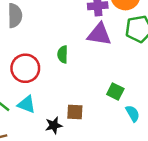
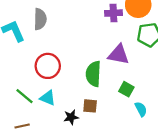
purple triangle: (99, 34) -> (118, 54), moved
green semicircle: (63, 54) -> (93, 74), moved, size x1.6

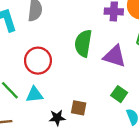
green semicircle: (93, 74) -> (83, 43), moved
cyan triangle: (48, 98) -> (34, 95), turned -35

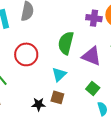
cyan triangle: (34, 95) -> (59, 74), moved, turned -42

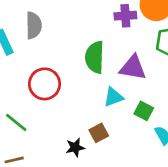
cyan triangle: (59, 74) -> (113, 97), moved, turned 35
brown square: (57, 97) -> (99, 133), turned -32

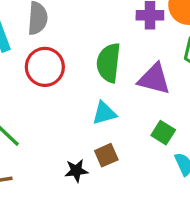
red circle: (45, 84) -> (45, 67), moved
cyan triangle: (113, 97) -> (104, 113), moved

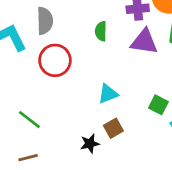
green semicircle: (109, 63) -> (101, 31), moved, size x0.6
purple triangle: (154, 79) -> (144, 42), moved

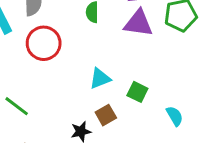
green square: (158, 105) -> (137, 92), moved

